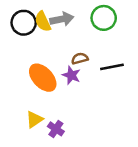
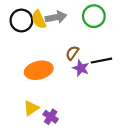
brown semicircle: (80, 59) -> (72, 53), turned -40
purple star: (71, 75) -> (81, 68), moved
orange ellipse: (43, 78) -> (39, 70), turned -60

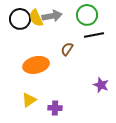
black line: (101, 61) -> (94, 35), moved
purple star: (81, 68) -> (101, 85), moved
purple cross: (51, 117) -> (55, 108), moved, turned -32

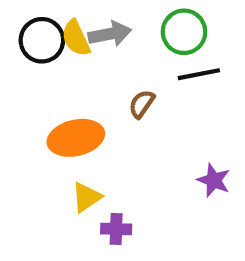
yellow triangle: (29, 100) -> (86, 197), moved

